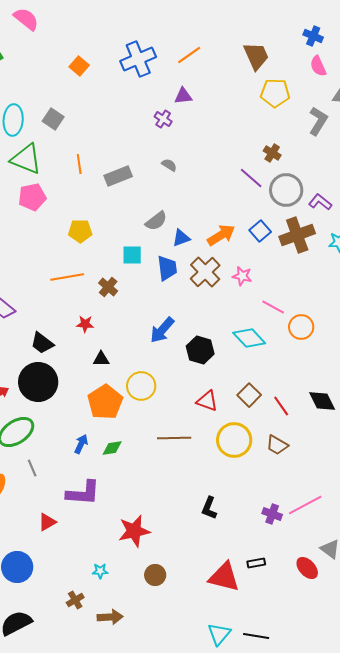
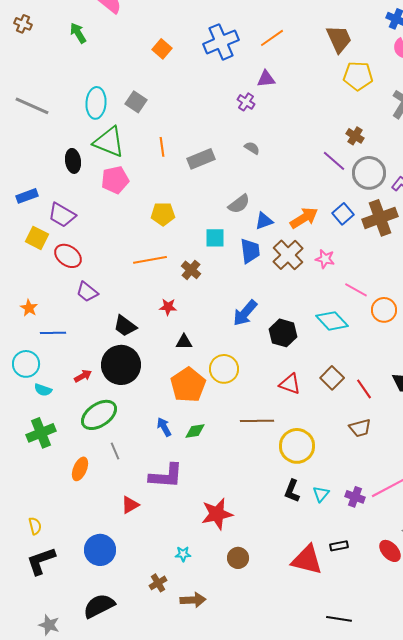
yellow circle: (234, 440) -> (297, 446), moved
blue arrow: (81, 444) -> (164, 427), turned -54
brown trapezoid: (277, 445) -> (360, 428), turned -45
cyan triangle: (219, 634) -> (321, 494), moved, size x0.7

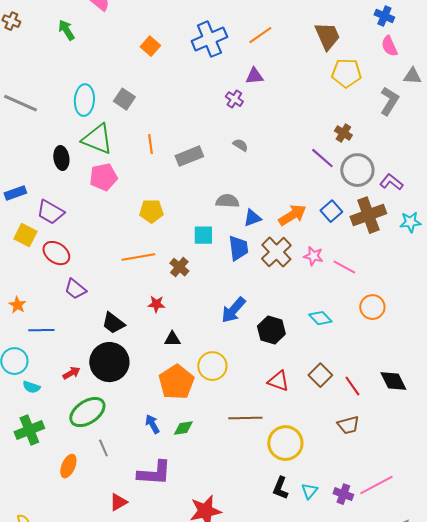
gray semicircle: (239, 204) -> (227, 201), turned -140
pink line: (356, 290) -> (344, 267), moved
cyan diamond: (332, 321) -> (320, 318), size x0.7

